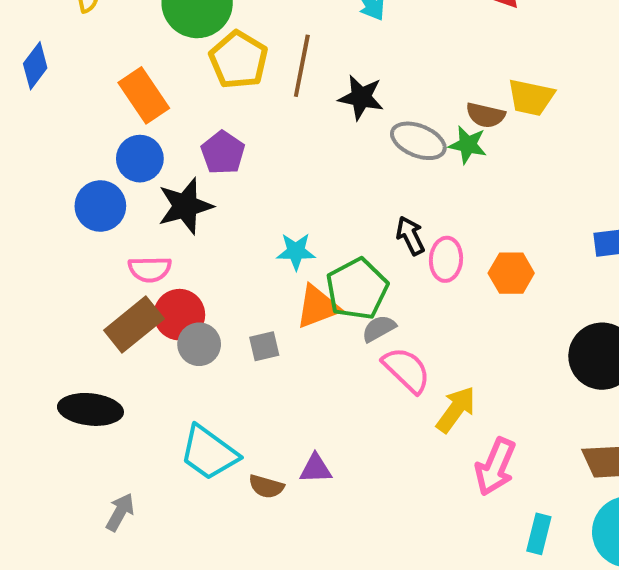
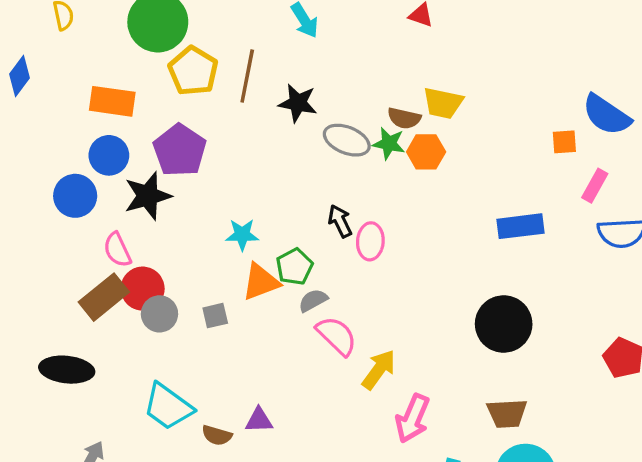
orange rectangle: (144, 95) -> (112, 101), turned -48
purple pentagon: (223, 153) -> (180, 150), size x1.4
pink semicircle: (150, 269) -> (117, 250), turned 66
orange hexagon: (511, 273) -> (426, 152), moved
green pentagon: (357, 289) -> (294, 267), size x0.7

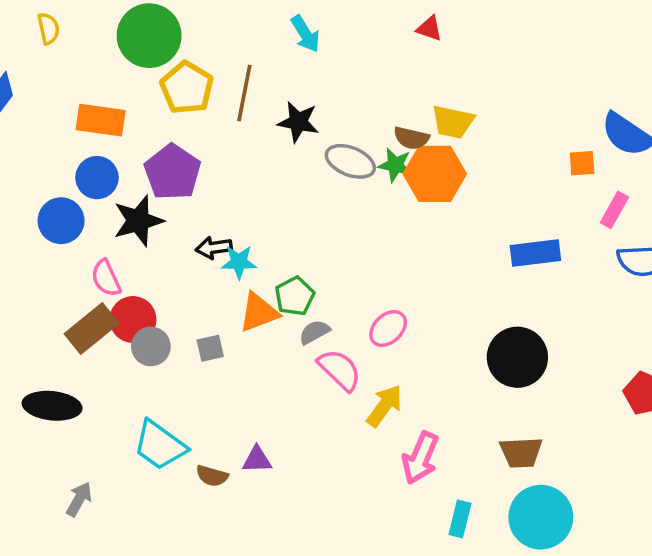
orange hexagon: (426, 152) -> (435, 174), size x1.5
black arrow: (340, 221) -> (214, 248), moved, turned -72
pink ellipse: (370, 241) -> (388, 328), moved, turned 42

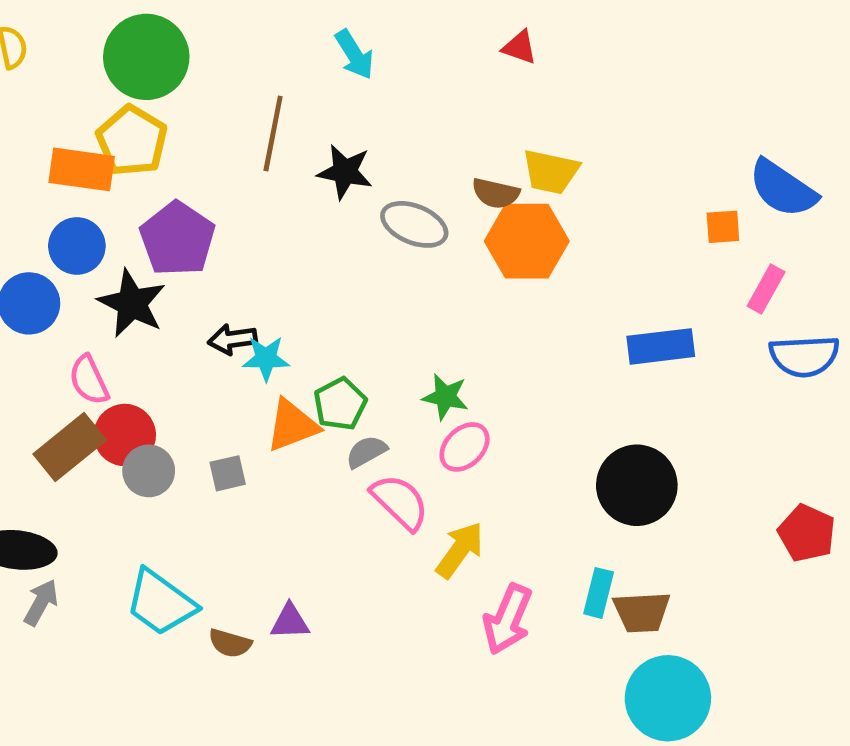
yellow pentagon: (187, 88) -> (132, 141), moved
green star: (395, 165) -> (445, 397), moved
black star: (138, 221) -> (132, 303), turned -30
gray arrow: (79, 499) -> (41, 603), moved
cyan rectangle: (460, 519) -> (599, 593), moved

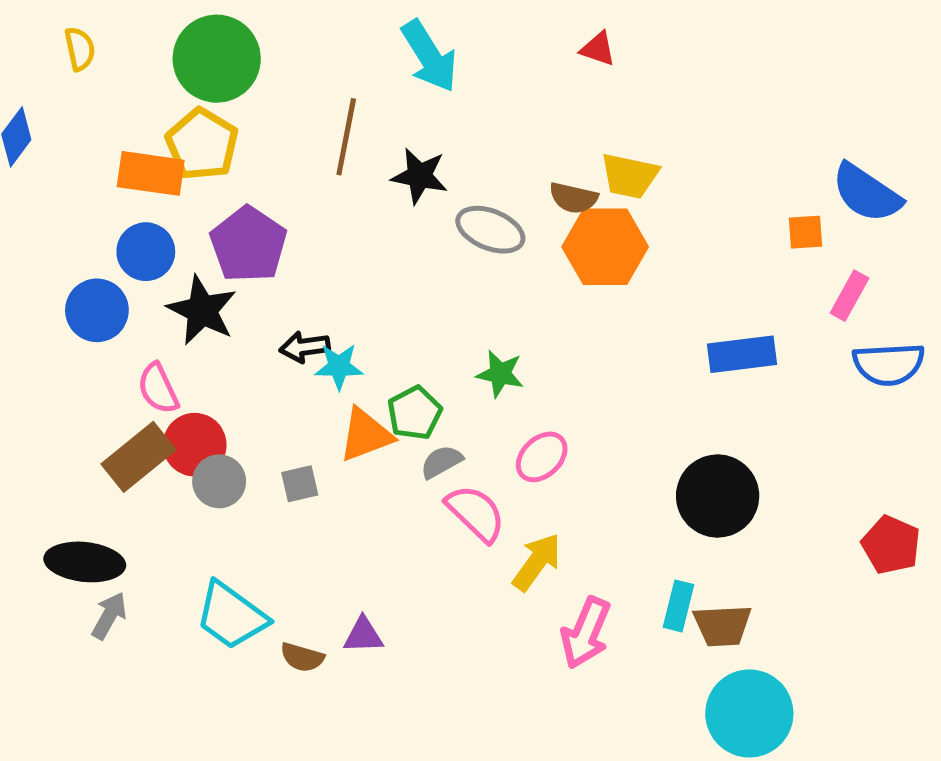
cyan arrow: (354, 55) -> (429, 56), size x1.4
green star: (445, 397) -> (500, 374), moved

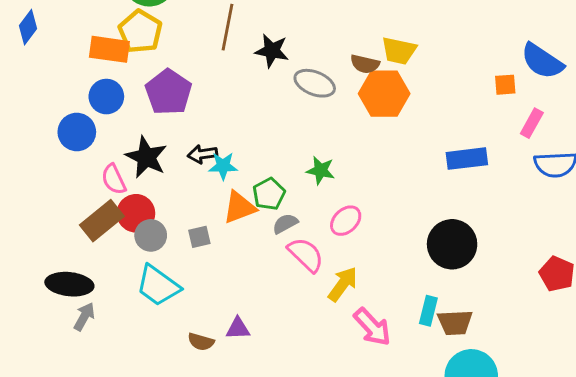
black star: (202, 310) -> (146, 157), moved
cyan trapezoid: (231, 616) -> (158, 286), moved
pink arrow: (586, 633) -> (372, 327), turned -66

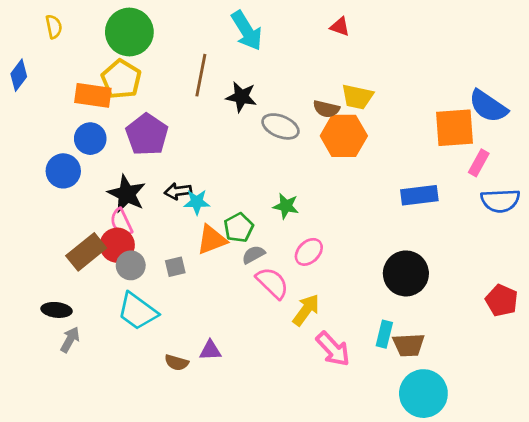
orange square: (505, 85) -> (454, 128), size x2.0
pink semicircle: (114, 179) -> (121, 222), moved
black ellipse: (69, 284) -> (57, 310), size x0.7

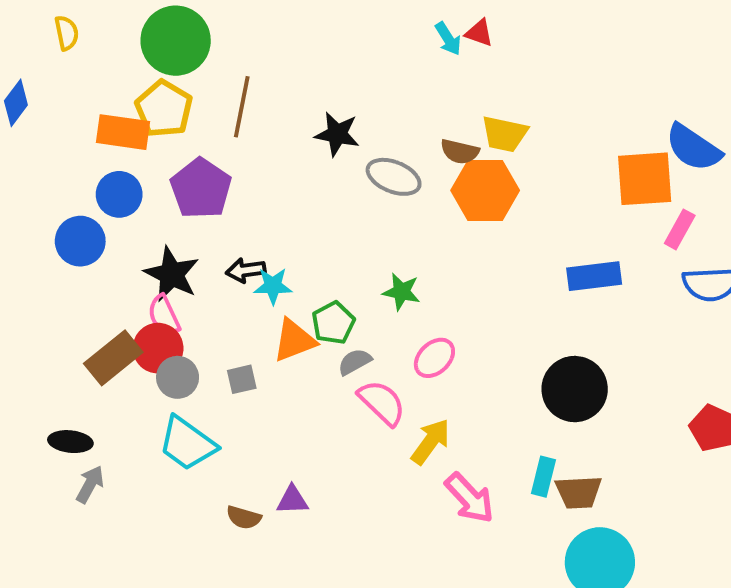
cyan arrow: (247, 31) -> (448, 39), moved, size x0.6
brown line: (201, 75) -> (242, 107), moved

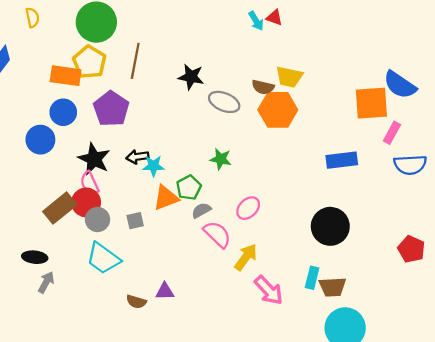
green star: (401, 292) -> (221, 159), moved

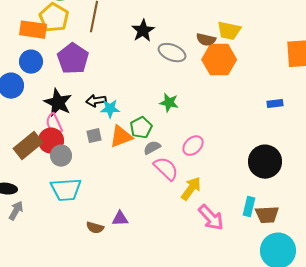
black star: (191, 77) -> (143, 31), turned 30
blue rectangle: (342, 160) -> (275, 104), size x0.6
gray square: (135, 221) -> (94, 136), moved
cyan trapezoid: (103, 258) -> (66, 190), turned -40

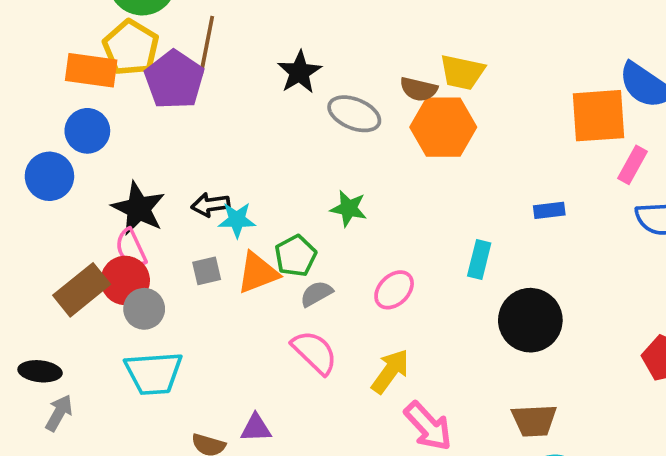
purple pentagon: (73, 59) -> (174, 80), moved
pink semicircle: (166, 169) -> (315, 352), moved
cyan rectangle: (249, 207) -> (479, 260), moved

